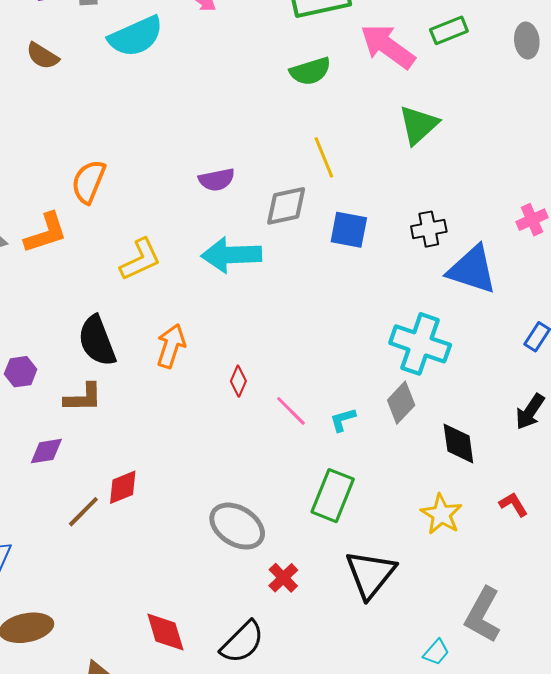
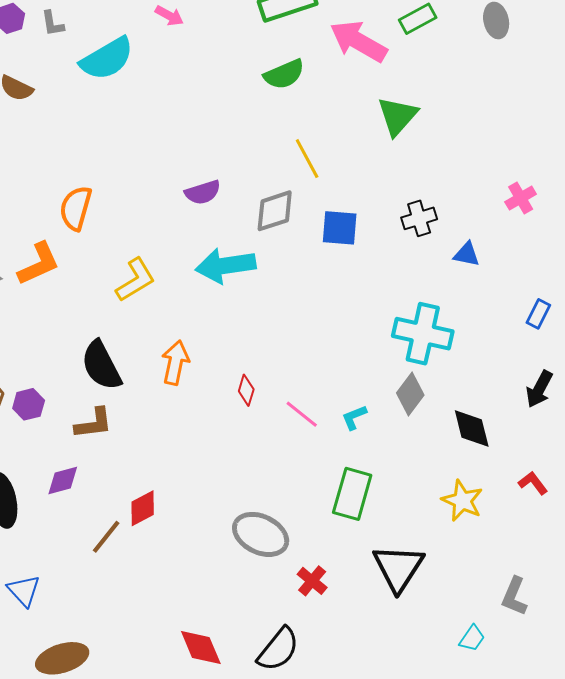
blue triangle: (472, 270) -> (467, 254), size x0.5
gray L-shape: (483, 615) -> (514, 596), size x0.7

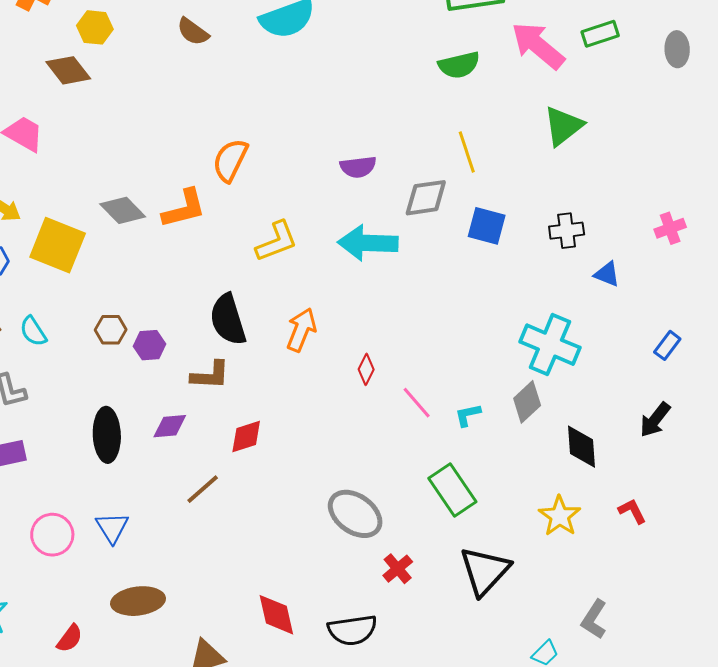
green rectangle: (352, 494) -> (452, 490), turned -60
red diamond: (143, 508) -> (246, 437), moved
black semicircle: (278, 649) -> (352, 630), turned 33

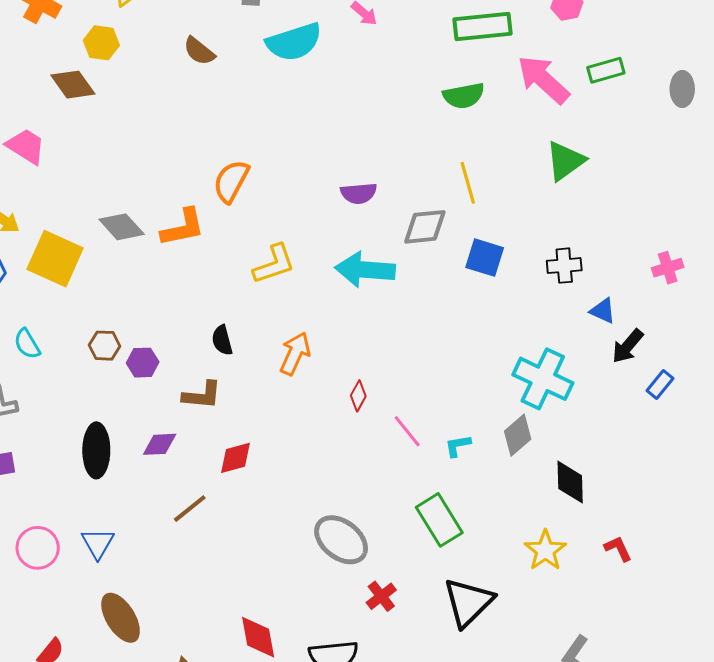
black semicircle: (228, 320) -> (222, 340), size x0.6
black arrow: (655, 420) -> (628, 346), moved
brown ellipse: (138, 601) -> (121, 618), turned 63

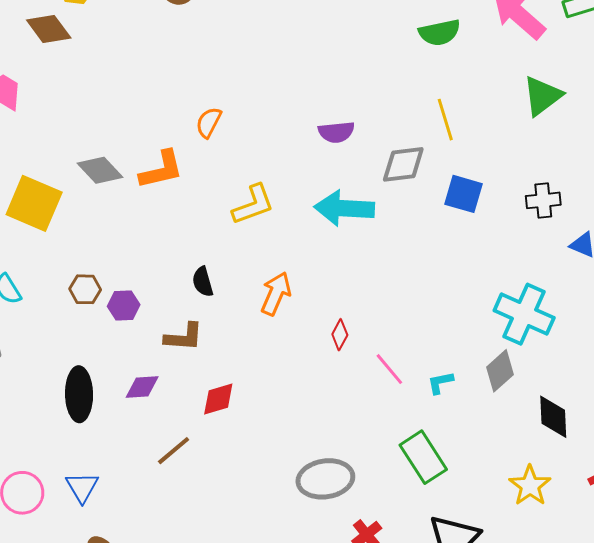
orange semicircle: (231, 181) -> (209, 122), size x0.7
gray ellipse: (341, 540) -> (325, 479), turned -46

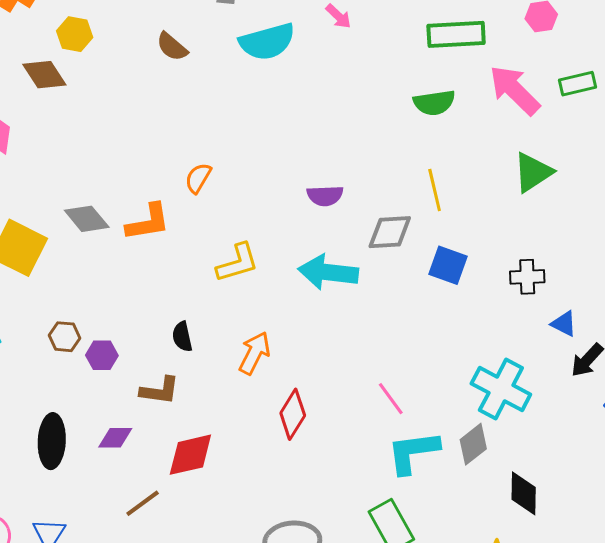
red diamond: (340, 335) -> (293, 414), moved, size x1.6
pink line: (389, 369) -> (391, 399), moved
cyan L-shape: (440, 383) -> (413, 452), size x2.0
red diamond: (218, 399) -> (190, 455), size x1.4

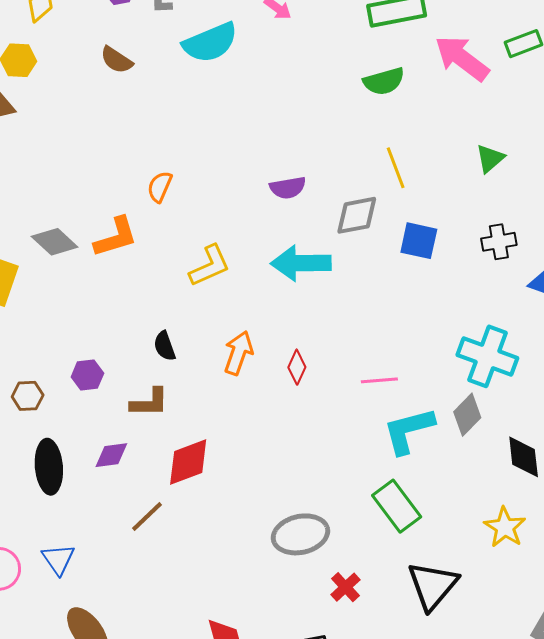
green triangle: (533, 172) -> (490, 158), moved, size x0.7
brown hexagon: (65, 337) -> (28, 396), moved
pink line: (391, 399) -> (379, 380), turned -51
red diamond: (293, 414) -> (297, 367), moved, size x0.7

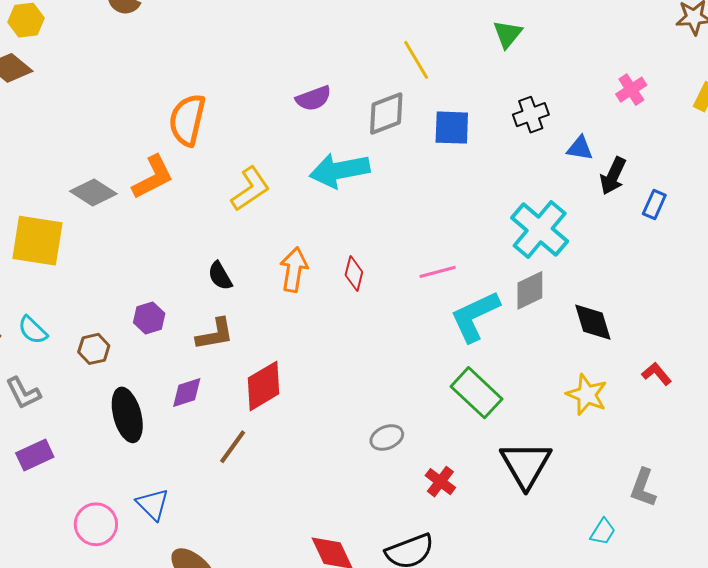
orange semicircle: (160, 187) -> (187, 120), size x1.6
cyan cross: (487, 356) -> (540, 229), turned 30
gray diamond: (467, 415) -> (530, 290), turned 30
gray ellipse: (300, 534) -> (387, 437), size x0.6

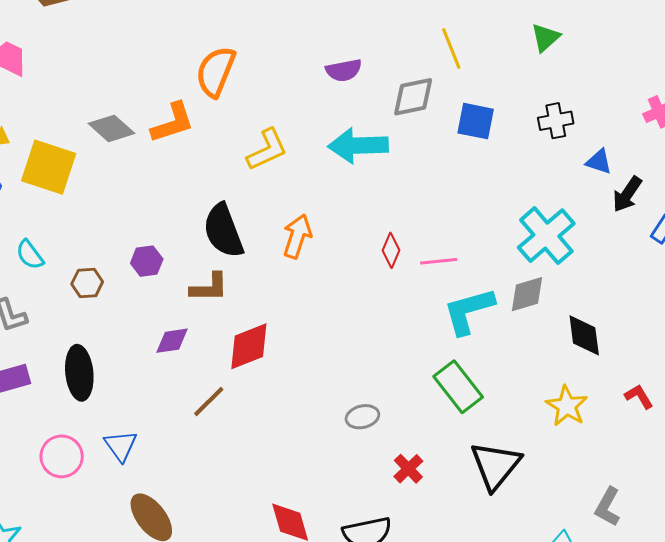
red diamond: (354, 273) -> (391, 250), moved
black semicircle: (220, 276) -> (223, 231), size x1.8
black ellipse: (127, 415) -> (79, 373), moved

